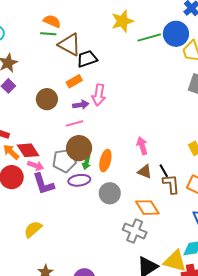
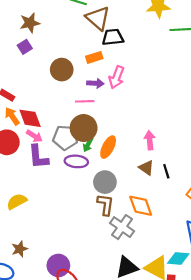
brown L-shape: (171, 184) -> (105, 205), moved

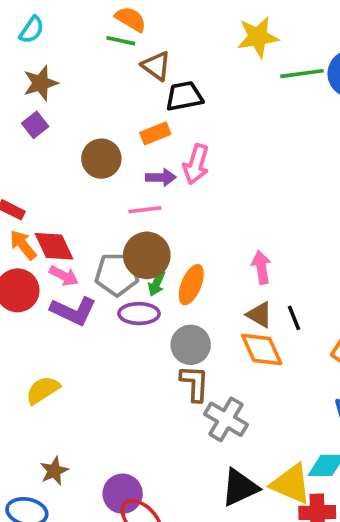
brown triangle: (98, 18) -> (156, 66), size x0.7
purple L-shape: (38, 157) -> (73, 311), turned -55
orange diamond: (141, 206) -> (262, 350), moved

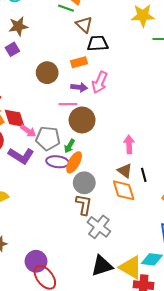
brown circle: (147, 255) -> (82, 120), moved
pink arrow: (64, 276) -> (28, 131), moved
orange ellipse: (191, 285) -> (74, 162), moved

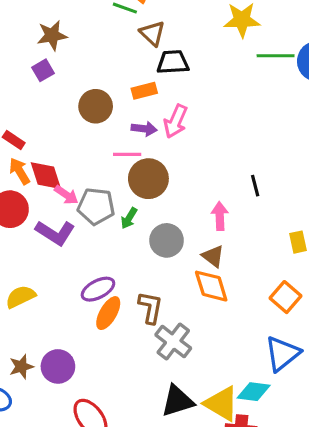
purple ellipse: (58, 162) -> (98, 289), moved, turned -35
orange ellipse: (74, 162) -> (108, 313), moved
black line: (144, 175) -> (255, 186), moved
gray circle: (84, 183) -> (167, 240), moved
purple circle: (36, 261) -> (58, 366), moved

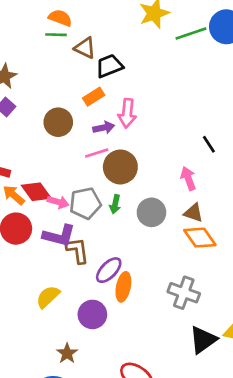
brown L-shape: (150, 308) -> (77, 250), moved
purple circle: (58, 366) -> (92, 314), moved

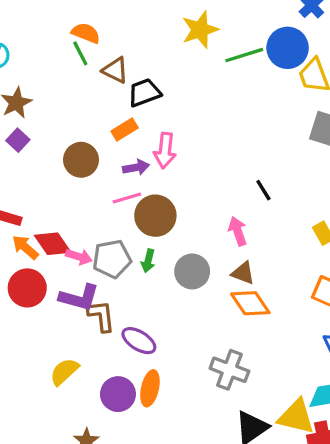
green line: (56, 35) -> (80, 53), turned 60
purple ellipse: (109, 270) -> (139, 341), turned 76
orange ellipse: (123, 287) -> (150, 388), moved

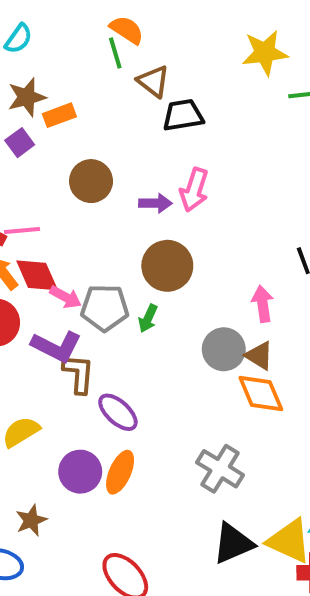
orange rectangle: (125, 130) -> (59, 115), moved
pink line: (127, 198) -> (22, 230), moved
gray circle: (192, 271) -> (224, 349), moved

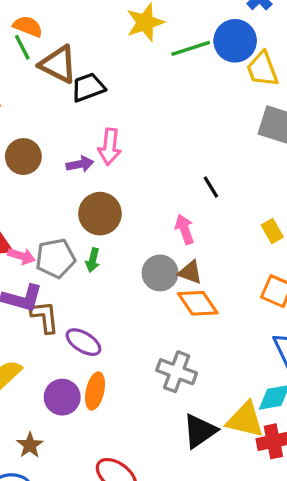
brown triangle: (153, 81) -> (58, 64), size x1.4

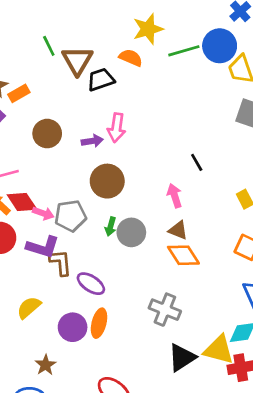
orange semicircle: (28, 26) -> (131, 58), moved
brown triangle: (58, 64) -> (77, 60), turned 32
green arrow: (93, 260) -> (111, 226), moved
gray circle: (160, 273) -> (131, 232), moved

